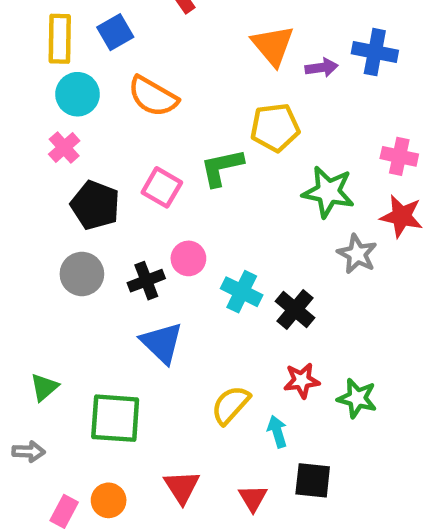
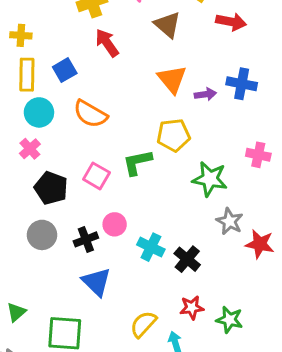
red star: (401, 216) -> (260, 244), moved

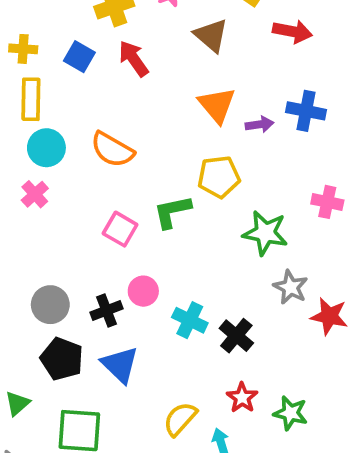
blue square: (65, 70) -> (79, 57), moved, turned -30
black pentagon: (51, 188) -> (62, 359), moved
red star: (192, 308) -> (242, 398), turned -30

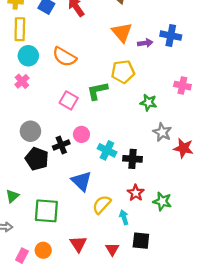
green star: (265, 233) -> (148, 103), size x0.7
gray circle: (50, 305) -> (30, 131), moved
black cross: (236, 336) -> (132, 159), turned -36
black pentagon: (62, 359) -> (37, 159), moved
blue triangle: (120, 365) -> (81, 181), moved

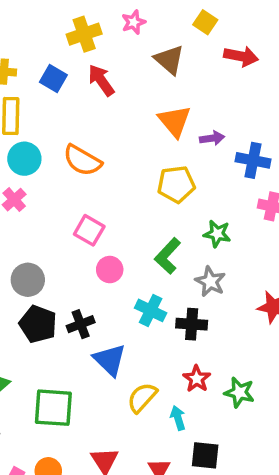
blue cross: (171, 36) -> (253, 160), moved
green L-shape: (97, 91) -> (168, 256), moved, turned -35
gray star: (162, 132) -> (210, 281), moved
pink circle: (81, 134) -> (110, 270), moved
black cross: (61, 145) -> (81, 324), moved

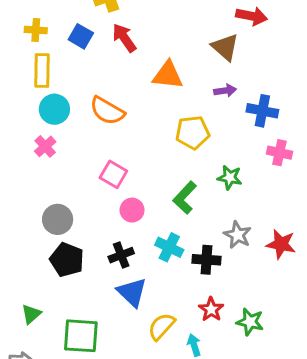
brown triangle: (169, 60) -> (225, 47), moved
orange triangle: (175, 121) -> (168, 75), moved, turned -44
gray star: (210, 281) -> (238, 235), moved
black cross: (81, 324) -> (121, 255), moved

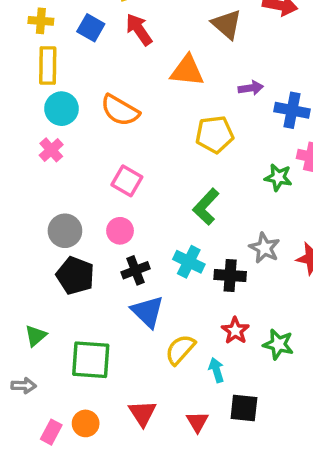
brown triangle: (225, 47) -> (227, 24), moved
green star: (230, 177) -> (278, 177), moved
pink circle: (132, 210) -> (120, 231), moved

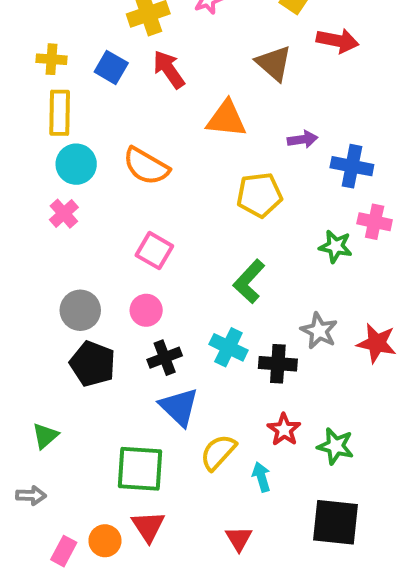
green square: (91, 360) -> (140, 469), moved
black square: (244, 408) -> (335, 522), moved, size x1.4
red triangle: (142, 413) -> (148, 526), moved

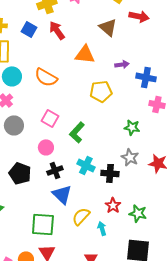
green star: (335, 246) -> (132, 127), moved
green L-shape: (249, 281) -> (77, 132), moved
gray circle: (80, 310) -> (14, 125), moved

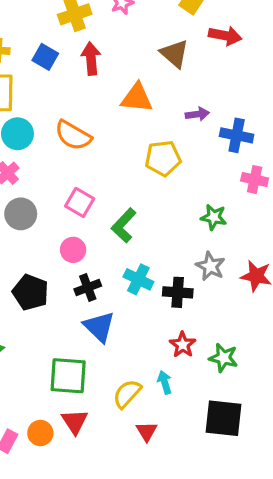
red arrow: (57, 30) -> (91, 59), turned 30
yellow semicircle: (81, 216) -> (127, 394), moved

